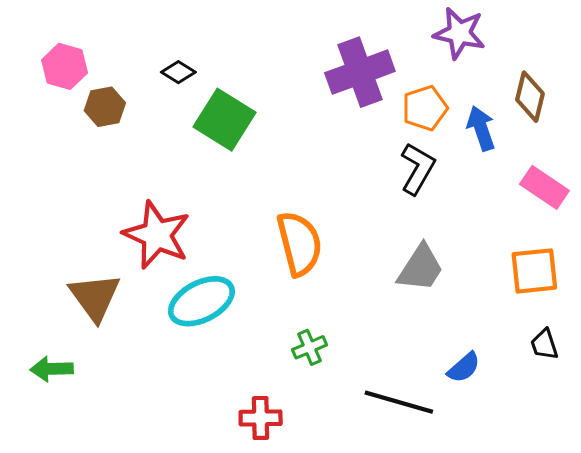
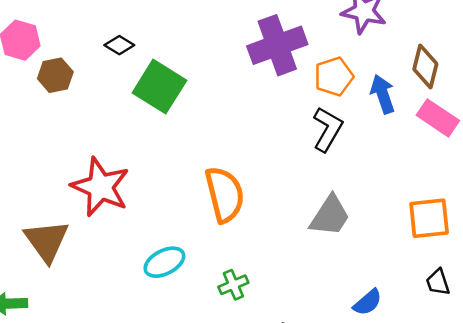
pink rectangle: (544, 187) -> (438, 118), moved
cyan ellipse: (201, 301) -> (164, 262), moved, size x0.7

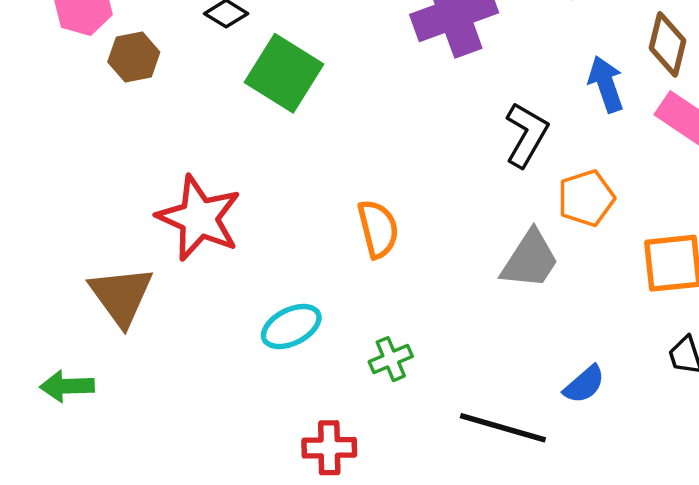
orange pentagon: (334, 77) -> (586, 198), moved
orange semicircle: (225, 194) -> (378, 229), size x0.7

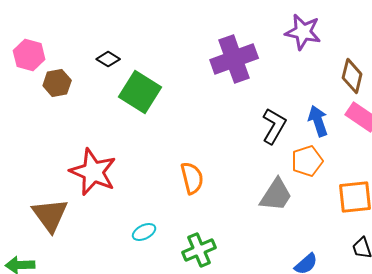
blue arrow: (606, 84) -> (318, 121), moved
cyan ellipse: (291, 327) -> (144, 232), size x0.7
green cross: (391, 359) -> (199, 250), size x1.4

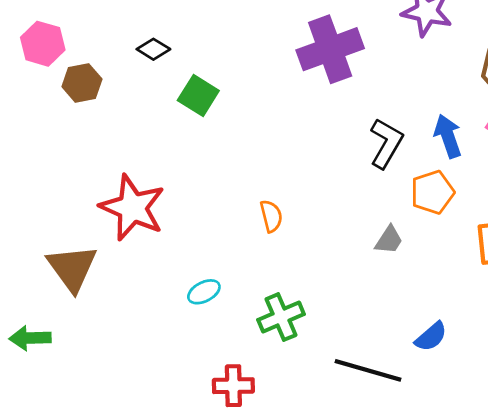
green square: (140, 92) -> (198, 96), size x0.7
orange semicircle: (192, 178) -> (271, 216), size x0.7
gray trapezoid: (276, 195) -> (389, 240), size x0.6

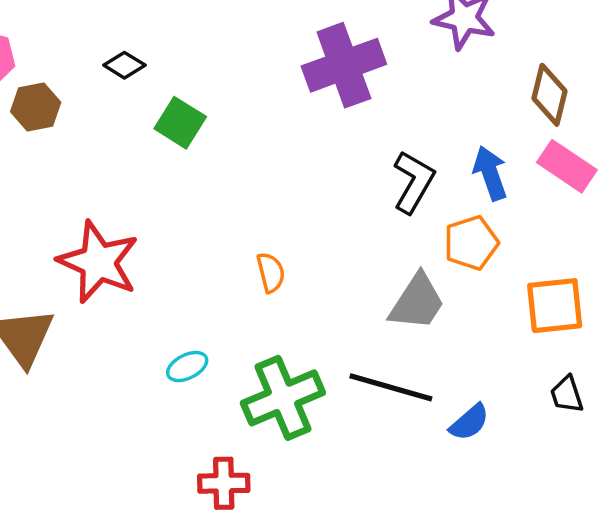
gray trapezoid: (389, 240) -> (417, 302), size x1.6
green cross: (281, 317) -> (283, 398), size x1.4
black line: (368, 370) -> (391, 387), moved

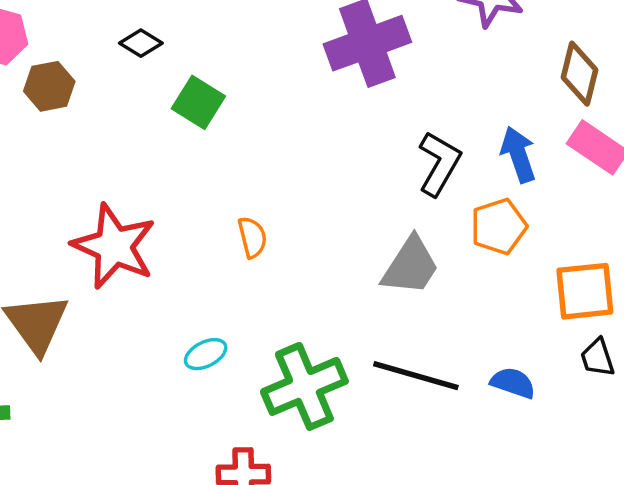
orange semicircle: (271, 272) -> (252, 237), moved
gray trapezoid: (417, 302) -> (411, 266), moved
black trapezoid: (567, 394) -> (597, 358), moved
blue semicircle: (469, 422) -> (513, 383), moved, turned -120

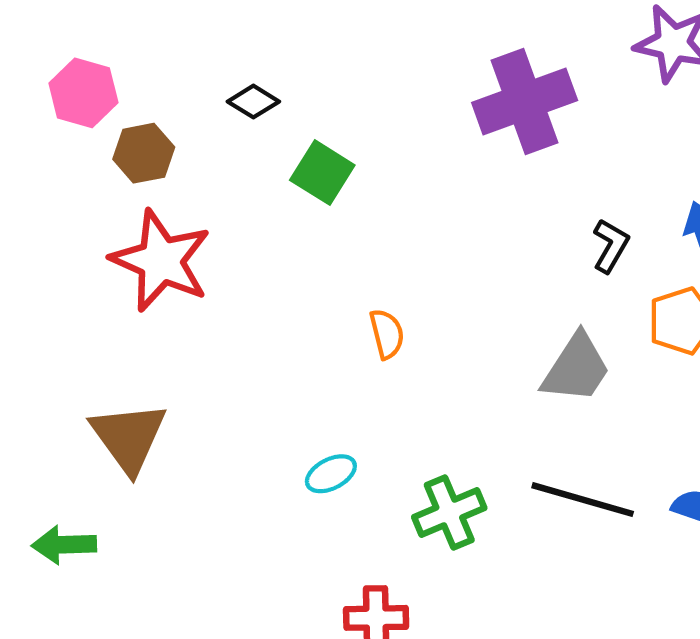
black L-shape: (439, 164) -> (611, 246), size x0.7
red star: (114, 246) -> (161, 261), moved
green cross: (304, 386) -> (449, 512), size x0.7

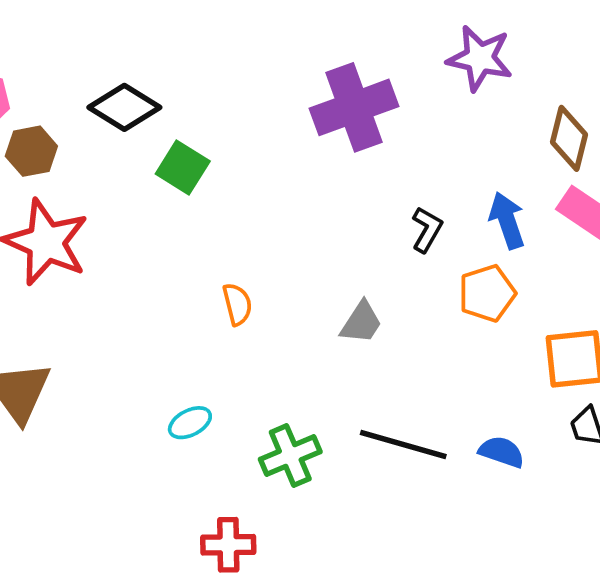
black diamond: (253, 102) -> (124, 107), size x1.6
gray trapezoid: (576, 368) -> (361, 322), moved, size x0.7

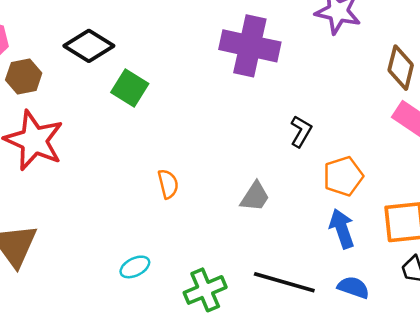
purple cross: (354, 107) -> (250, 46), turned 32
blue arrow: (507, 220) -> (342, 229), moved

